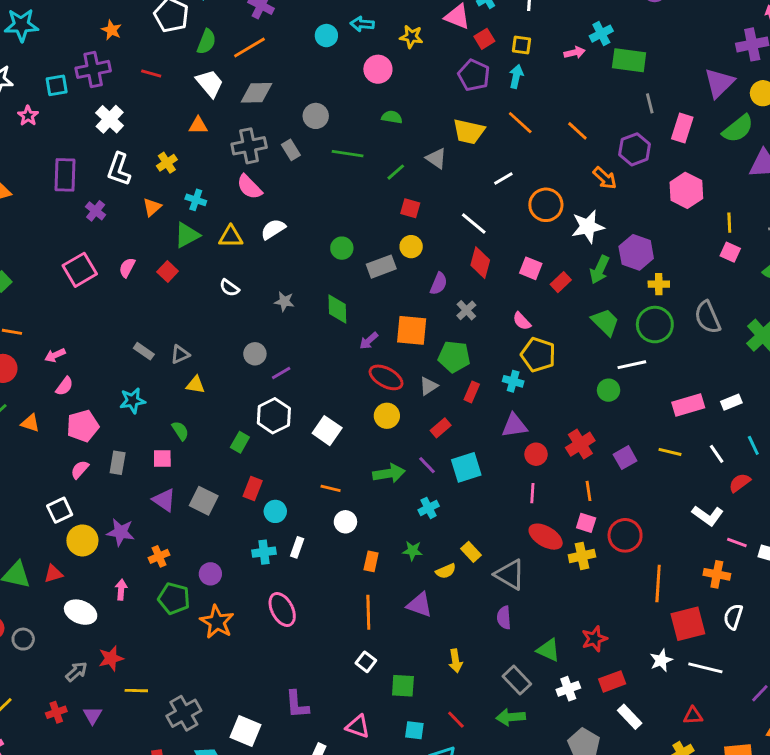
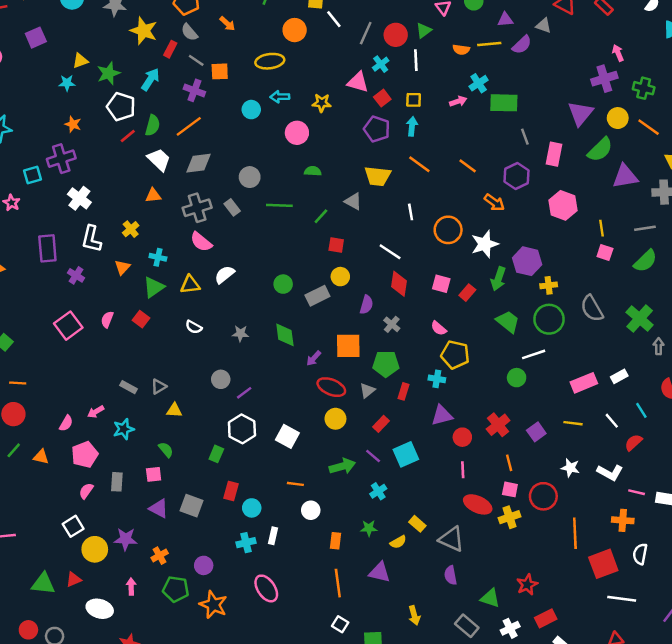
red line: (151, 73) -> (128, 136), moved, turned -49
white line: (503, 179) -> (411, 212), turned -63
pink arrow: (55, 355) -> (96, 412), moved
white star: (661, 660) -> (570, 468), moved, turned -30

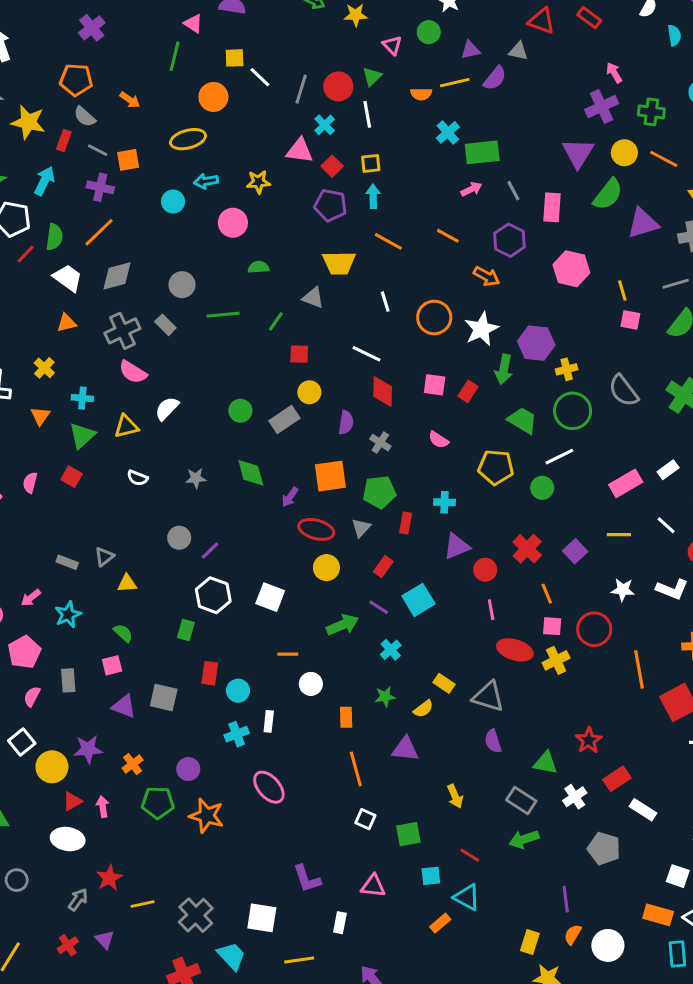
pink arrow: (458, 101) -> (471, 189), moved
yellow pentagon: (455, 355) -> (496, 467), moved
red triangle: (74, 579) -> (72, 801), moved

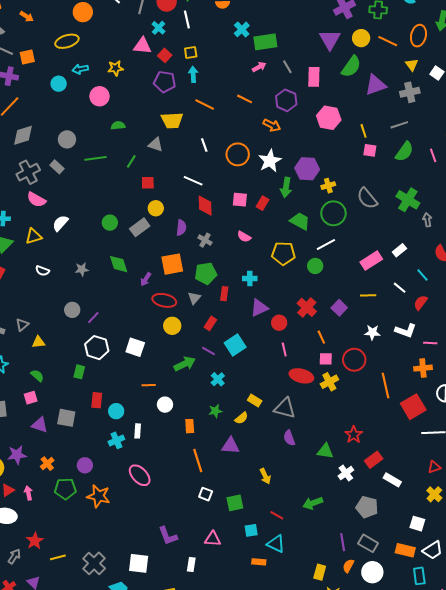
gray rectangle: (521, 801) -> (368, 543), moved
orange rectangle: (440, 923) -> (259, 562), turned 48

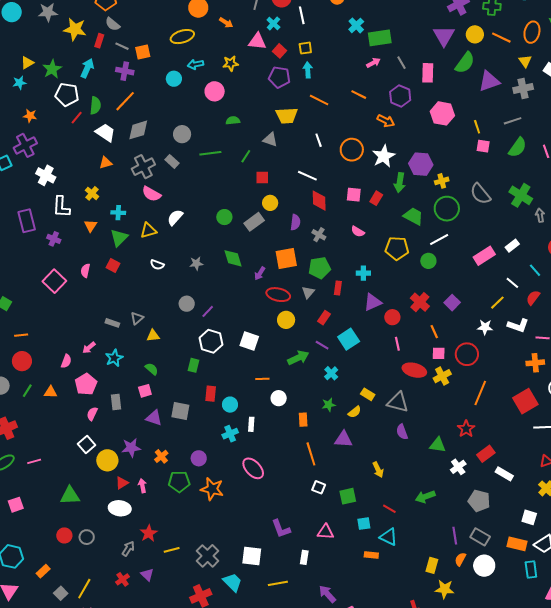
orange arrow: (27, 16) -> (226, 23), moved
yellow line: (368, 295) -> (497, 303), moved, turned -42
orange line: (385, 386) -> (480, 393), moved, turned 35

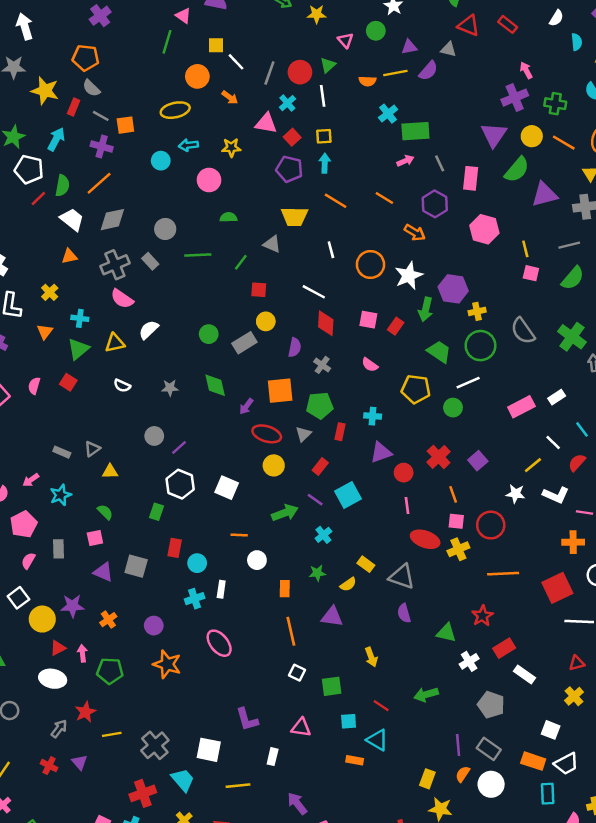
orange line: (480, 393) -> (503, 574), turned 60
green pentagon: (179, 482) -> (110, 671), moved
red cross: (123, 579) -> (49, 766), turned -32

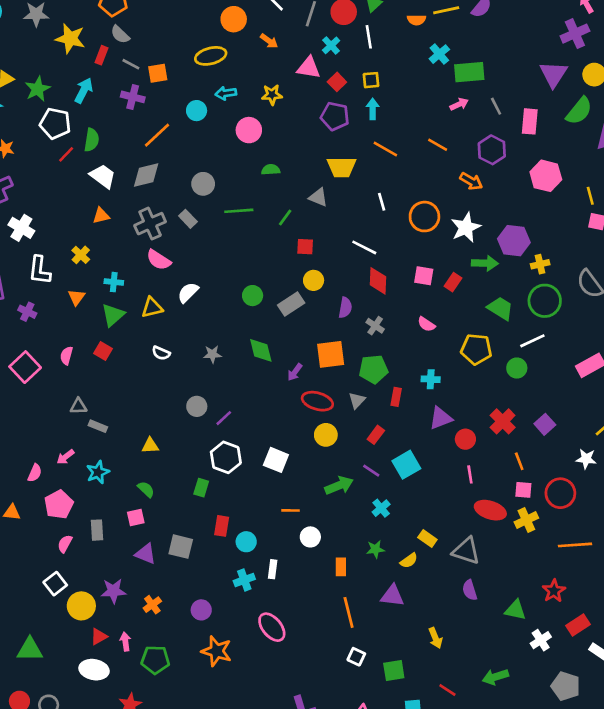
orange line: (99, 183) -> (157, 135), moved
green arrow: (426, 309) -> (485, 263), turned -100
gray triangle: (92, 449) -> (78, 406), moved, turned 35

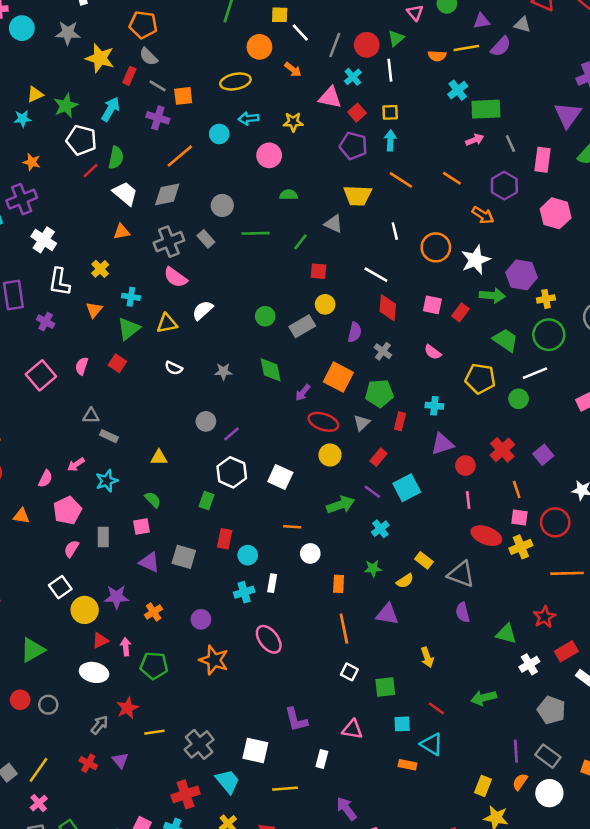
orange square: (331, 354) -> (338, 377), turned 32
green triangle: (30, 649) -> (33, 650), turned -32

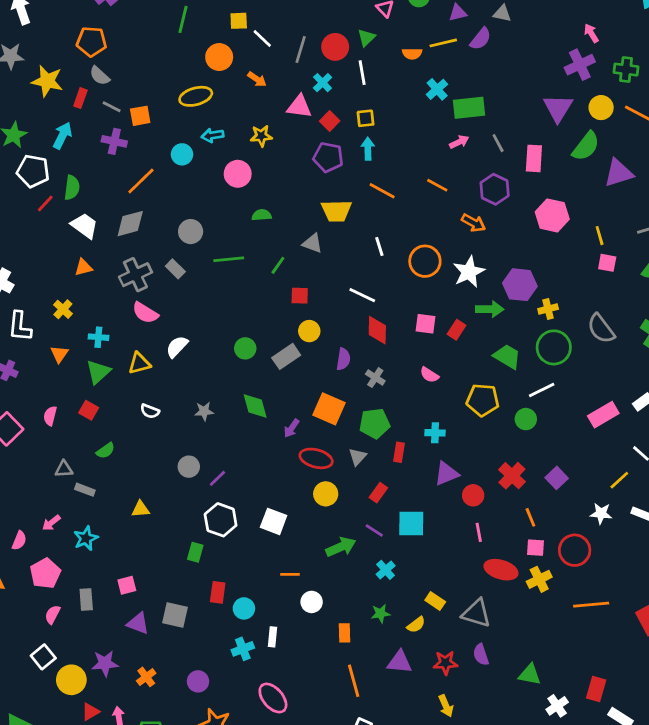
cyan square: (407, 488) -> (411, 524), turned 32
green semicircle: (153, 500) -> (106, 451), moved, turned 102
red star: (544, 617) -> (445, 663), moved, turned 30
red rectangle: (566, 651) -> (596, 689), turned -40

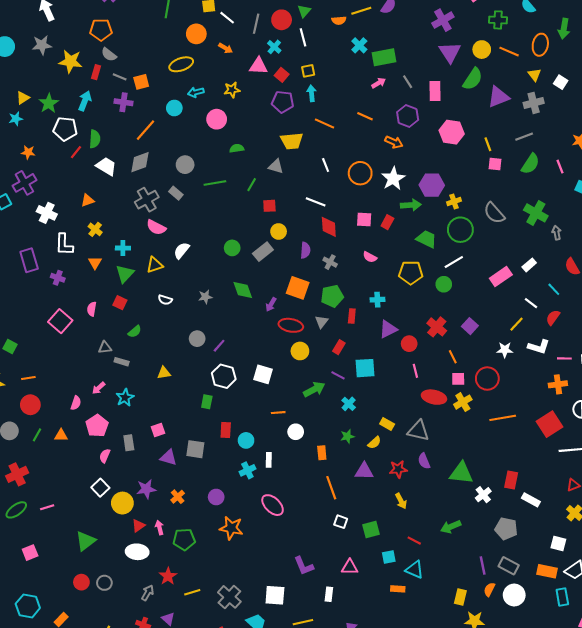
purple cross: (580, 65) -> (443, 20), moved
orange triangle: (83, 267) -> (88, 200), moved
green triangle: (530, 675) -> (461, 473), size x1.4

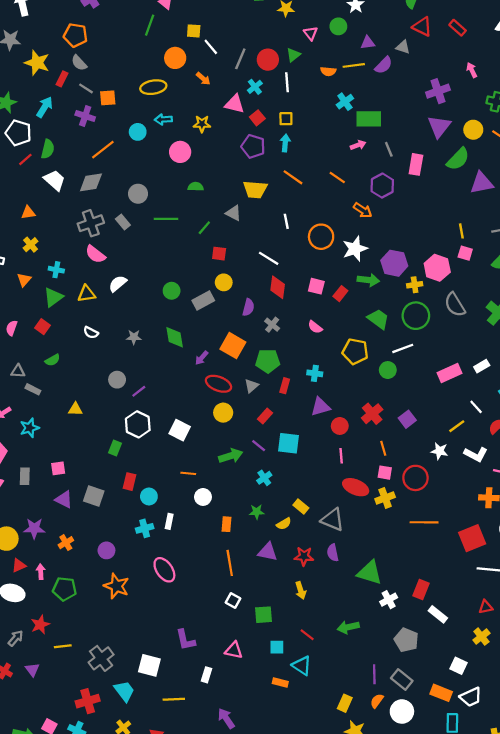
pink hexagon: (452, 132) -> (437, 268), moved

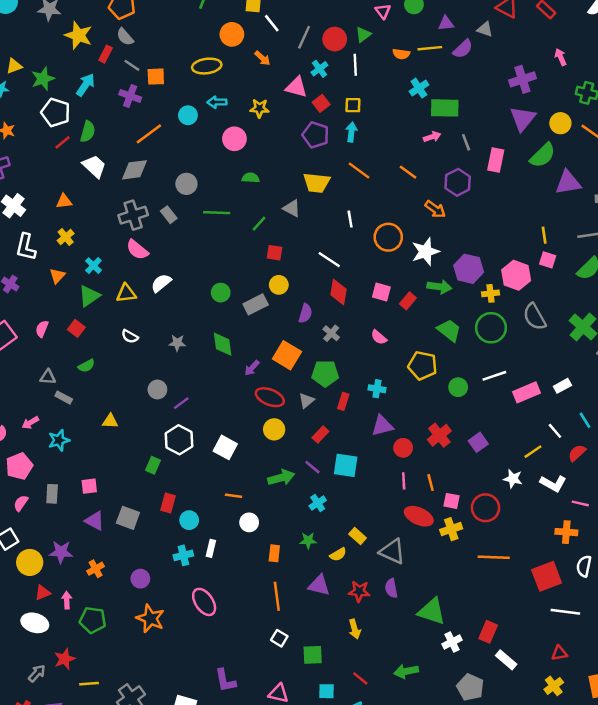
cyan cross: (56, 270) -> (93, 266), turned 32
white line: (403, 348) -> (494, 376), moved
orange line: (383, 448) -> (431, 483), moved

